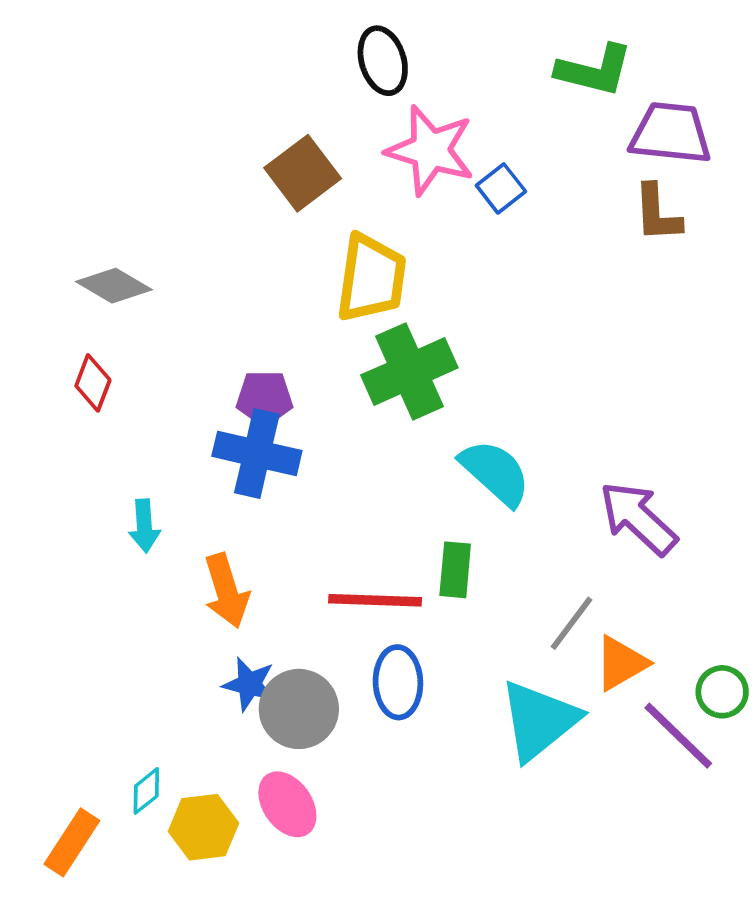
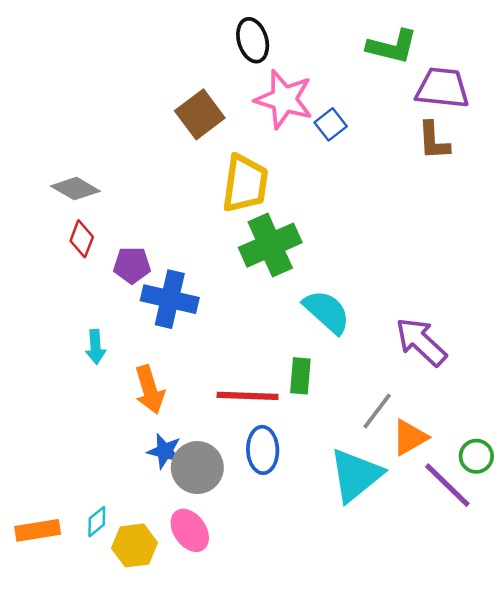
red diamond: (93, 383) -> (82, 239), moved
purple pentagon: (265, 398) -> (132, 265), moved
orange rectangle: (72, 842) -> (38, 530), moved, turned 48

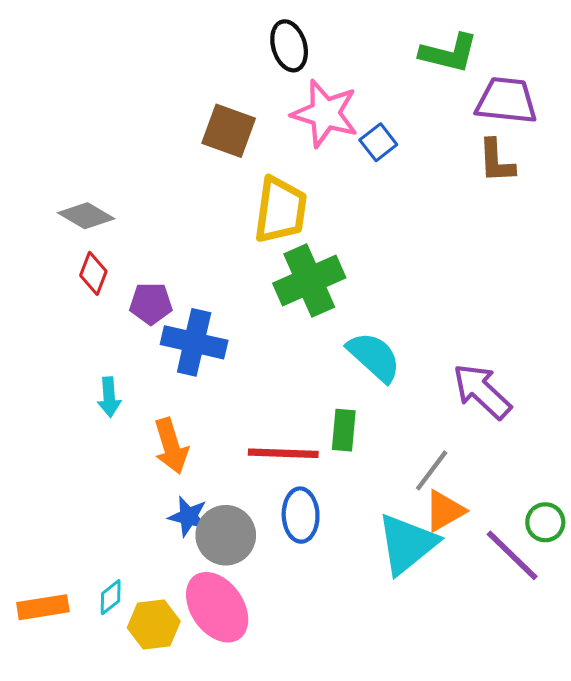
brown square: (200, 114) -> (229, 131), turned -33
orange triangle: (410, 437) -> (445, 511), moved
pink ellipse: (190, 530) -> (217, 607), size x1.4

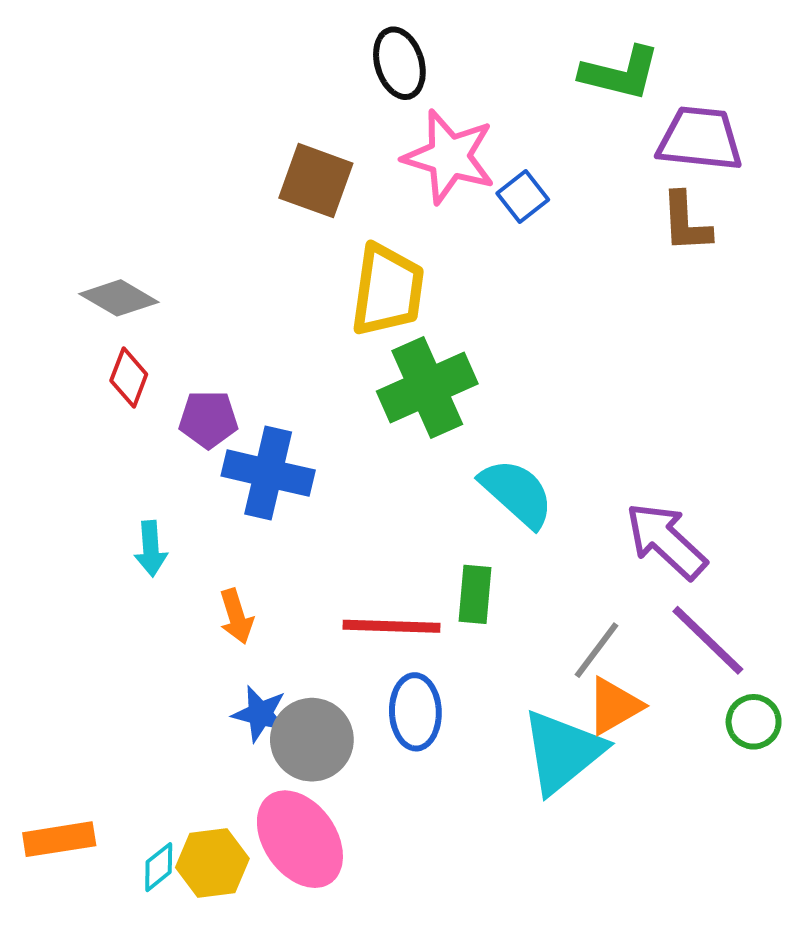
orange arrow: (171, 446) -> (236, 616), size x0.7
purple line: (512, 555) -> (708, 640), moved
cyan diamond: (111, 597) -> (159, 867), moved

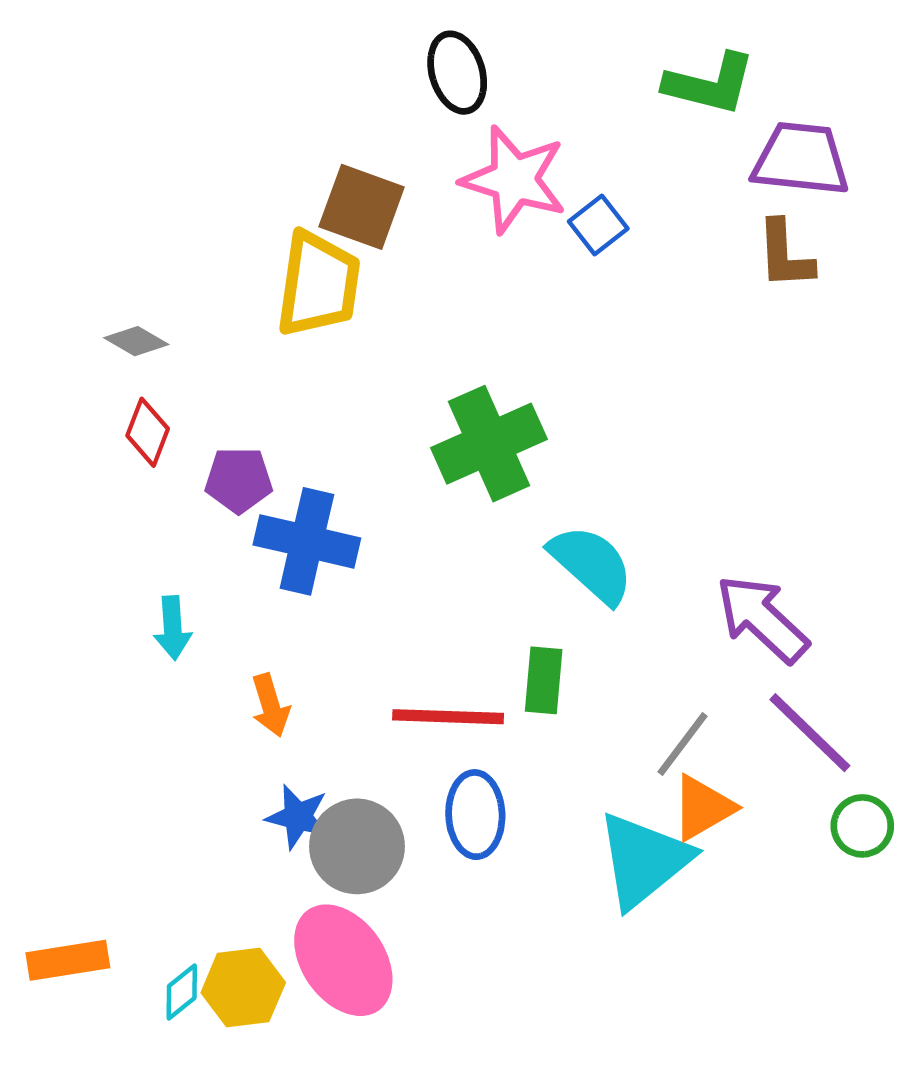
yellow trapezoid: (387, 290) -> (318, 284), moved
gray diamond: (119, 298) -> (136, 341), size x0.7

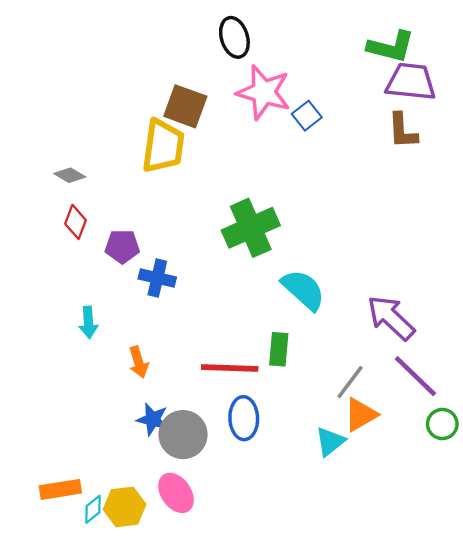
green L-shape: (710, 84) -> (391, 47), moved
blue cross: (307, 541) -> (157, 278), size x0.7
cyan triangle: (644, 860) -> (330, 442), size x0.6
orange rectangle: (68, 960) -> (60, 489), moved
pink ellipse: (343, 960) -> (176, 493), size x0.7

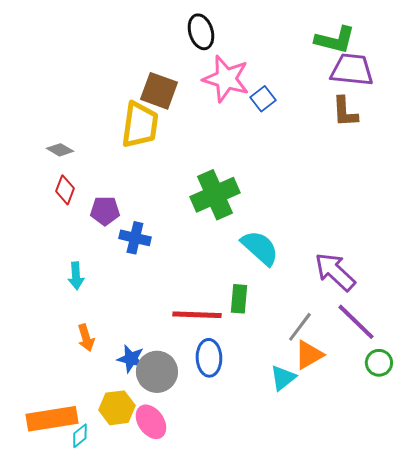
orange arrow: (139, 362) -> (86, 338), moved
orange rectangle: (60, 489) -> (52, 419), size x1.4
yellow hexagon: (125, 507) -> (117, 408), moved

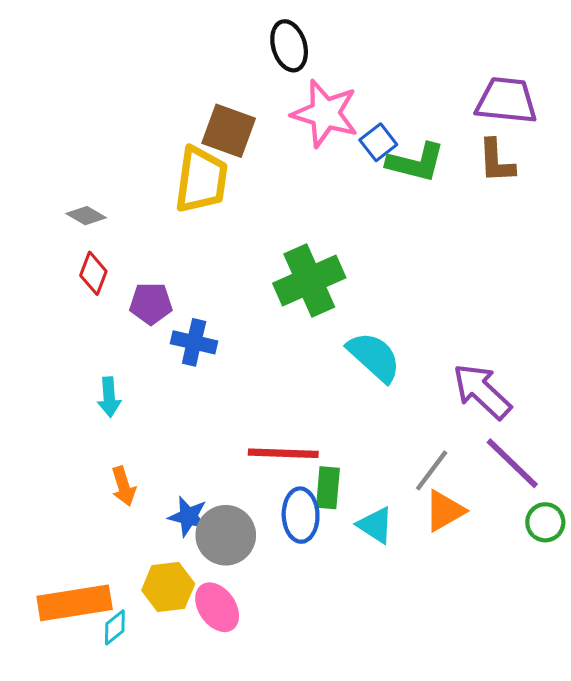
green L-shape: (335, 40) -> (416, 162), moved
green rectangle: (239, 299) -> (328, 488), moved
cyan triangle: (283, 378) -> (375, 525), moved, turned -48

